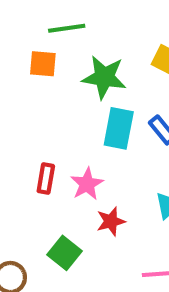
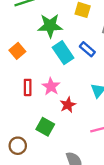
orange square: (43, 64) -> (17, 51), moved, turned -35
cyan rectangle: (119, 128) -> (63, 53), turned -35

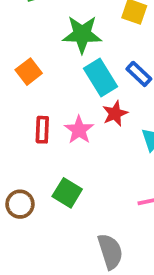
red star: (68, 105) -> (115, 114), moved
brown circle: (18, 146) -> (20, 204), moved

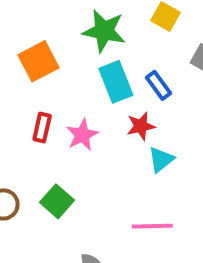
orange square: (29, 72) -> (38, 61), size x1.4
red star: (115, 114) -> (141, 126), moved

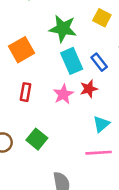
pink star: (82, 135) -> (63, 94), moved
cyan triangle: (161, 160) -> (101, 124), moved

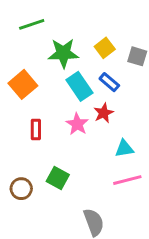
yellow square: (102, 18) -> (105, 48), moved, turned 36
cyan triangle: (101, 124) -> (124, 149), turned 42

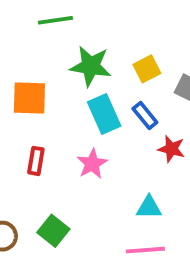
orange square: (23, 84) -> (29, 98), turned 32
red star: (104, 113) -> (171, 149), moved, turned 30

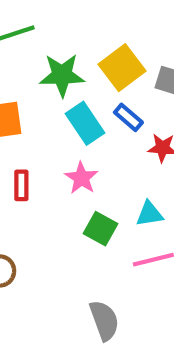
yellow square: (147, 69) -> (122, 68), size x1.5
green square: (53, 231) -> (101, 229), moved

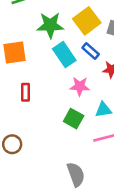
pink star: (81, 178) -> (80, 86), moved, turned -30

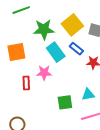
pink star: (80, 86) -> (44, 73), moved
green square: (74, 119) -> (65, 102), turned -35

